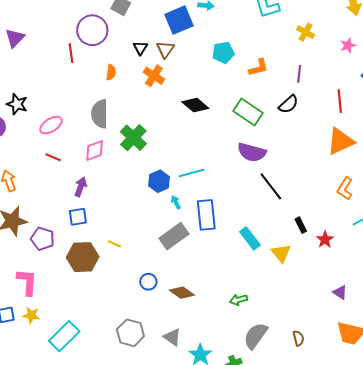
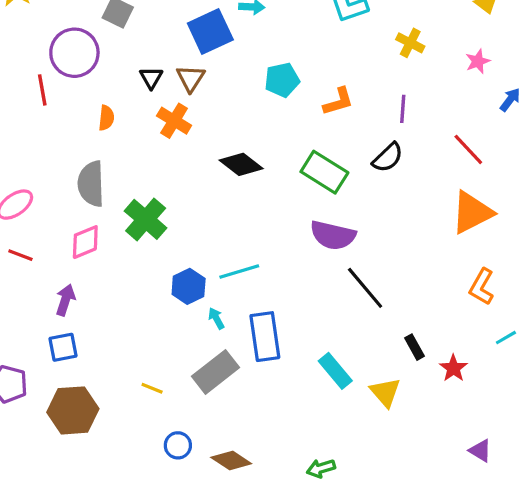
red line: (340, 101) -> (468, 149), turned -35
yellow line: (114, 244) -> (152, 388), moved

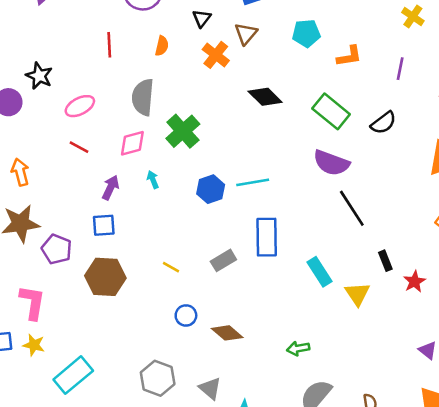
brown triangle: (191, 78) -> (246, 34), moved
red line: (42, 90) -> (109, 45), moved
black semicircle: (388, 157) -> (383, 123), moved
cyan arrow: (216, 318) -> (153, 180), moved
gray rectangle: (215, 372) -> (223, 260), size x0.7

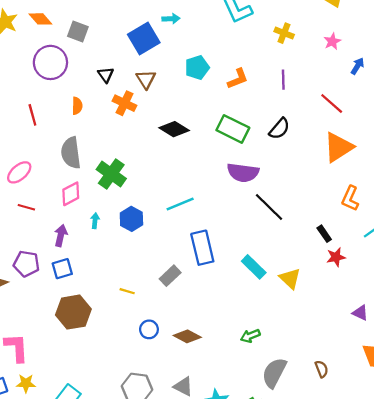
cyan arrow: (153, 180) -> (95, 221), turned 40
blue hexagon: (211, 189) -> (131, 219), moved
purple pentagon: (57, 249) -> (26, 264), moved
black rectangle: (385, 261) -> (324, 234), moved
red star: (415, 282) -> (336, 257), turned 30

